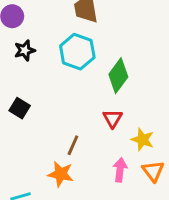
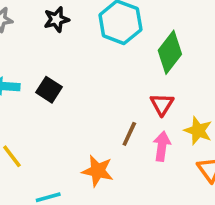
brown line: (73, 145) -> (129, 134), moved
pink arrow: (120, 170) -> (162, 146), moved

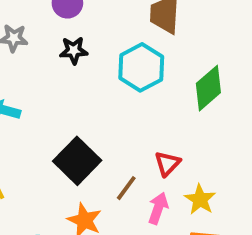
green diamond: (170, 52) -> (208, 88), moved
black square: (49, 90) -> (77, 161), moved, size x1.6

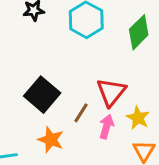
red triangle: (167, 164) -> (111, 92), size x1.5

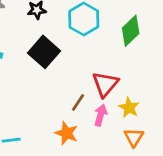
black square: (42, 95) -> (44, 52), moved
orange star: (51, 140) -> (67, 133), moved

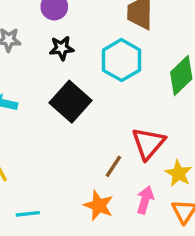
pink arrow: (101, 115) -> (145, 200), moved

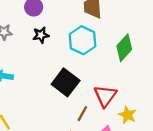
black square: (71, 102) -> (66, 82), moved

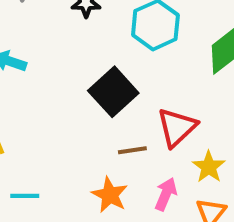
brown line: (82, 114) -> (132, 150), turned 42

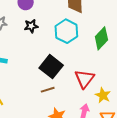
brown line: (132, 150) -> (48, 90), moved

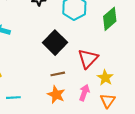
brown line: (48, 90) -> (58, 74), moved

